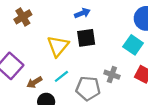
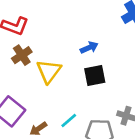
yellow triangle: (58, 46) -> (49, 71), moved

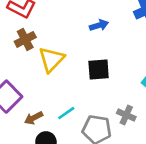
blue arrow: (89, 48) -> (99, 25), moved

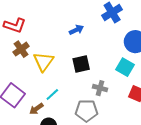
cyan line: (66, 113) -> (52, 95), moved
gray cross: (126, 115) -> (100, 88), moved

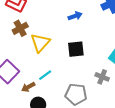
gray cross: (100, 88) -> (102, 77), moved

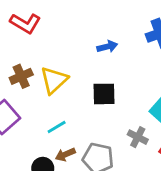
brown cross: (20, 28) -> (21, 76), moved
brown arrow: (28, 87) -> (65, 155), moved

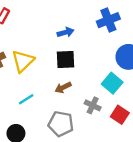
black square: (104, 94) -> (66, 59), moved
brown arrow: (65, 155) -> (63, 87), moved

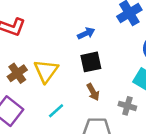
brown arrow: (63, 87) -> (93, 92), turned -84

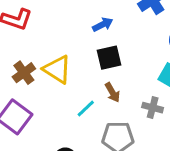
yellow triangle: (46, 71) -> (57, 69), turned -32
cyan line: (56, 111) -> (86, 108), moved

